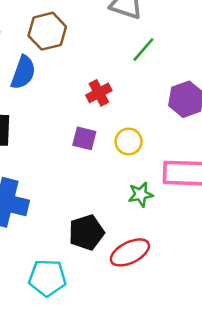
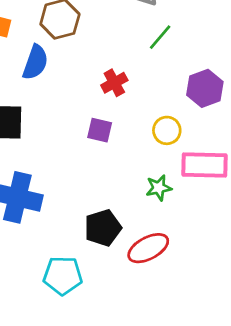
yellow circle: (129, 141) -> (167, 130), moved

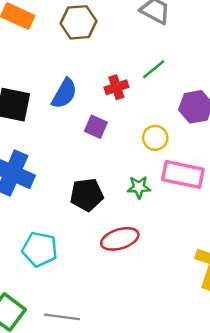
green line: (160, 37) -> (154, 69), moved
blue semicircle: (35, 62) -> (64, 93), moved
black pentagon: (103, 228) -> (87, 195), moved

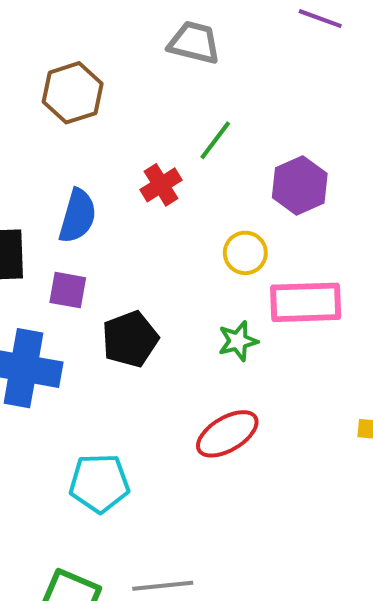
purple square: (96, 127) -> (68, 290), moved
black pentagon: (87, 195) -> (130, 339), moved

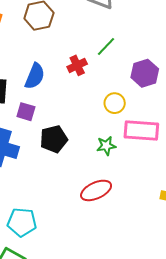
cyan pentagon: (99, 483) -> (22, 222), moved

